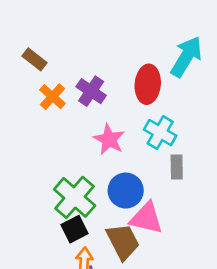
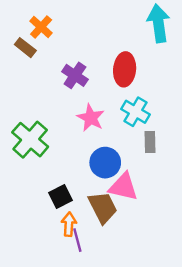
cyan arrow: (186, 57) -> (158, 23), moved, turned -39
orange cross: (52, 97) -> (41, 27), moved
green cross: (75, 197) -> (30, 140), moved

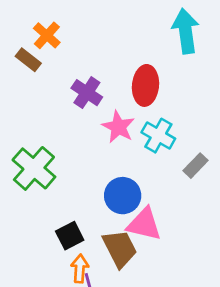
pink star: (91, 118) -> (118, 127), moved
gray rectangle: (150, 142) -> (196, 166), moved, turned 45

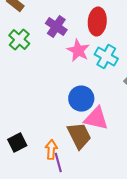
green cross: (34, 168) -> (19, 40), moved, size x0.7
black square: (70, 236) -> (17, 143), moved

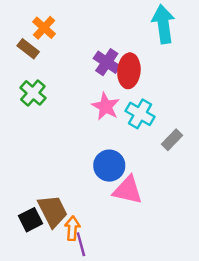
purple cross: (56, 27) -> (107, 62), moved
brown trapezoid: (79, 136) -> (53, 211), moved

